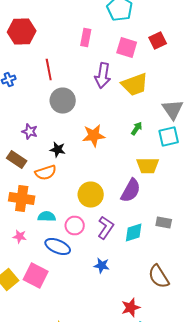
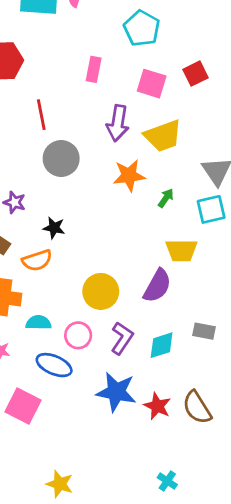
orange star: (94, 136) -> (129, 175), moved
blue star: (102, 266) -> (116, 392), size x1.8
red star: (131, 308) -> (157, 406), moved, turned -30

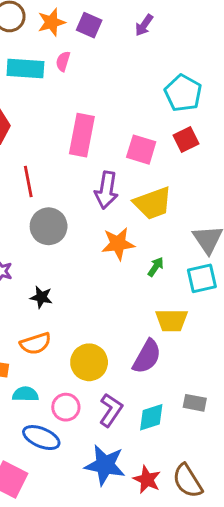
cyan pentagon: (142, 28) -> (183, 93), moved
pink rectangle: (94, 69) -> (82, 135), size x1.6
orange semicircle: (37, 260) -> (36, 343), moved

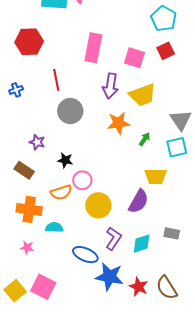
pink circle: (66, 407) -> (82, 180), moved
blue ellipse: (41, 438) -> (85, 255), moved

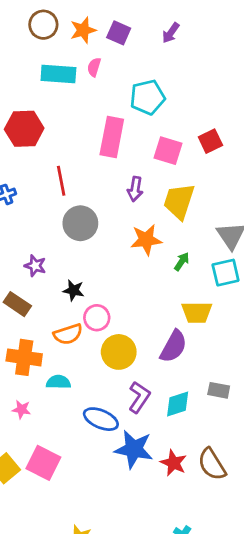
cyan pentagon: (164, 19) -> (147, 97), moved, turned 30
purple arrow: (110, 86) -> (135, 189), size x0.7
yellow trapezoid: (143, 95) -> (179, 201), turned 128

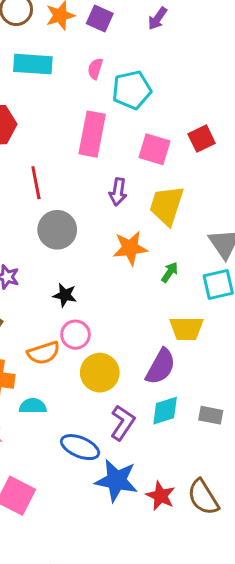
pink semicircle: (94, 67) -> (95, 69), moved
black star: (74, 290) -> (65, 295), moved
cyan diamond: (178, 404) -> (165, 411), moved

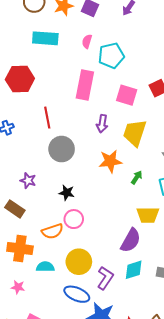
yellow circle: (100, 373) -> (79, 262), moved

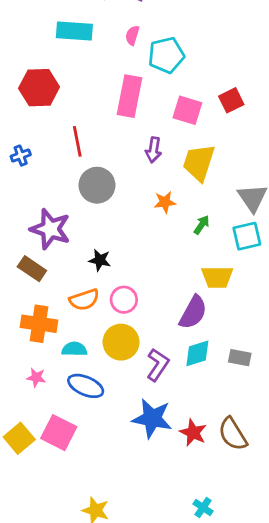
orange star: (110, 161) -> (165, 202), size x0.7
purple star: (28, 180) -> (50, 229), size x1.8
black star: (67, 193) -> (100, 260), moved
pink circle: (74, 219) -> (124, 300), moved
blue ellipse: (77, 294) -> (86, 386), moved

